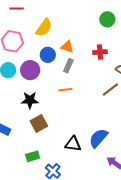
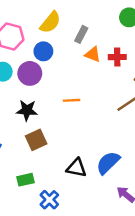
orange triangle: (67, 47) -> (93, 54), moved
blue circle: (48, 55) -> (43, 51), moved
gray rectangle: (68, 66) -> (81, 34), moved

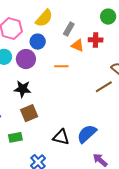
red cross: (117, 57) -> (96, 40), moved
orange line: (71, 100) -> (61, 66), moved
green rectangle: (25, 180) -> (15, 137), moved

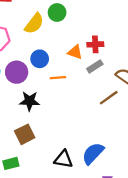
green circle: (108, 17) -> (57, 12), moved
gray rectangle: (69, 29) -> (95, 66), moved, turned 32
blue circle: (38, 42) -> (40, 59), moved
black star: (23, 89) -> (30, 101), moved

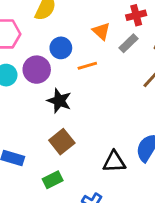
red cross: (95, 44) -> (136, 15), moved
orange triangle: (75, 52) -> (101, 31), turned 35
black star: (30, 101) -> (59, 101), turned 30

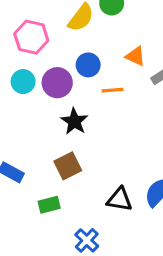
orange triangle: (101, 31) -> (135, 56), turned -30

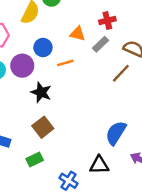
black triangle: (119, 199) -> (99, 165), moved

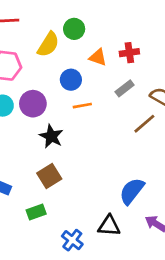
red cross: (107, 21) -> (129, 53), moved
orange triangle: (78, 34) -> (98, 57), moved
blue circle: (43, 47) -> (71, 80), moved

